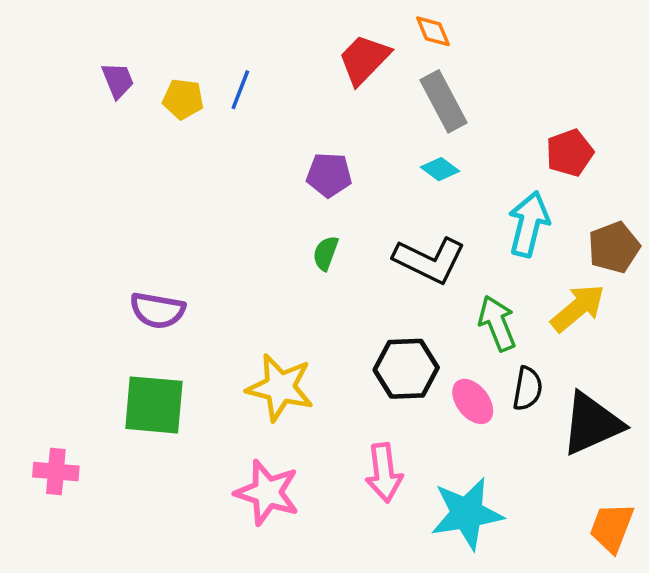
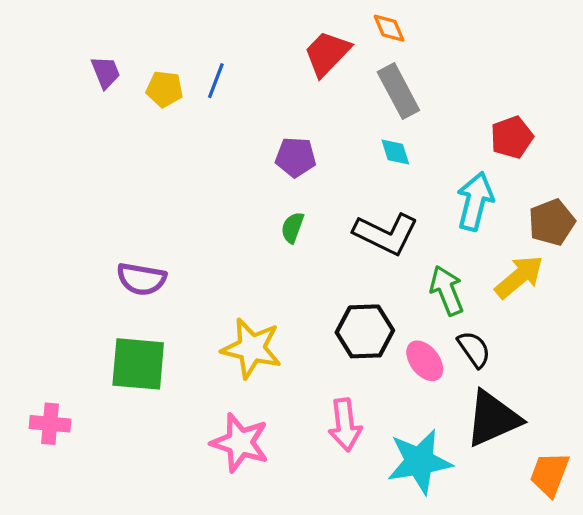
cyan diamond: (440, 169) -> (395, 152), turned 36
black semicircle: (528, 389) -> (474, 349), turned -45
black triangle: (592, 424) -> (493, 419), moved

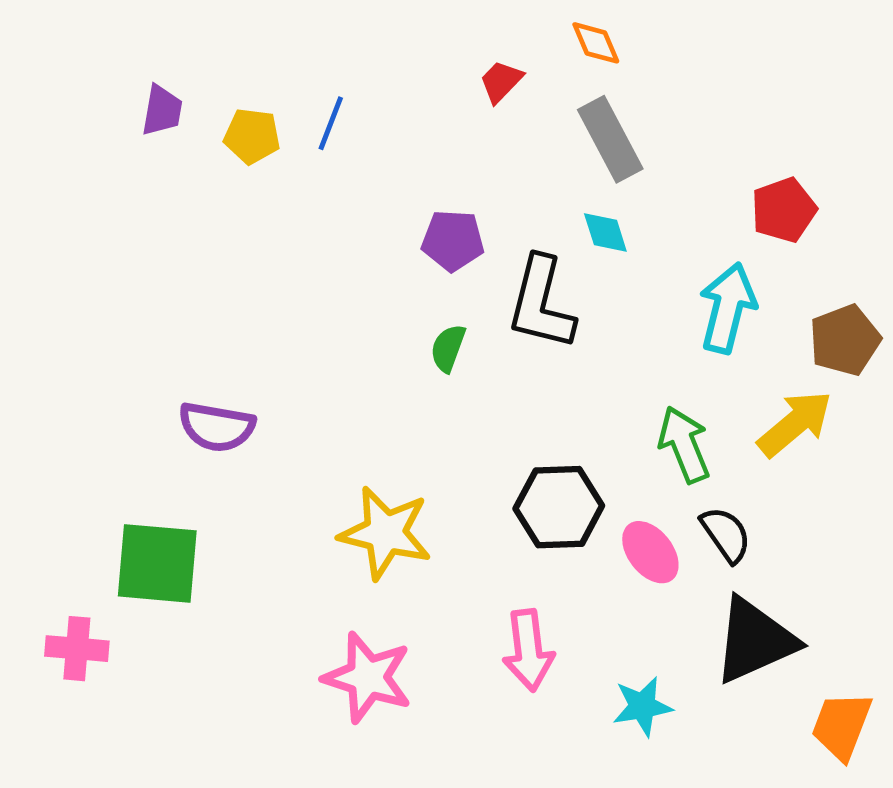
red trapezoid: (327, 53) -> (501, 81), size x0.6
purple trapezoid: (106, 72) -> (162, 110), turned 32
black L-shape: (386, 234) -> (541, 303), moved, turned 78
green square: (138, 364) -> (157, 563), moved
cyan star: (419, 462) -> (642, 706), size x0.6

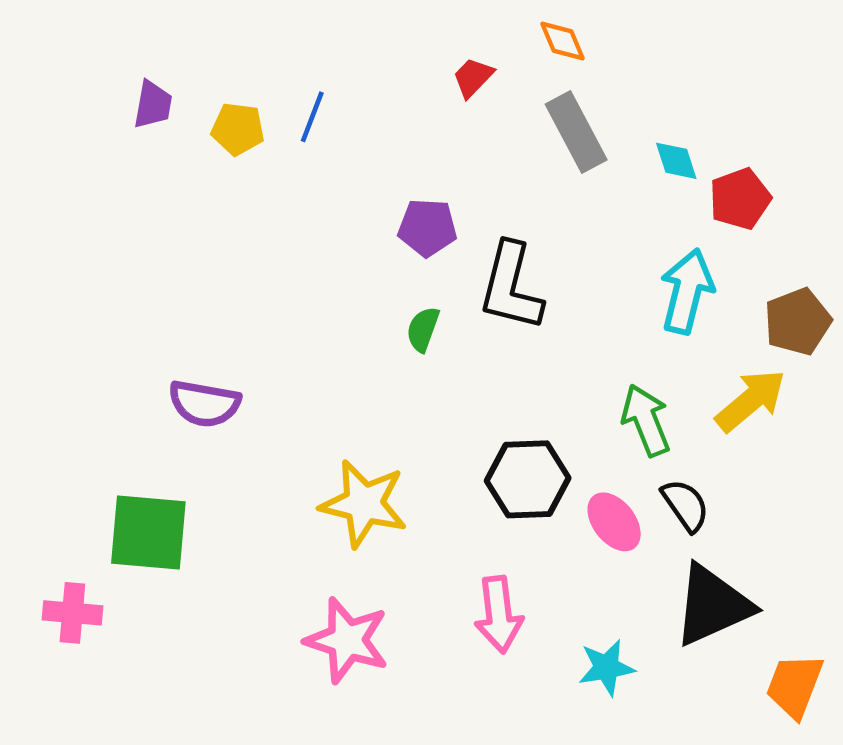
cyan diamond: (605, 232) -> (676, 161), moved

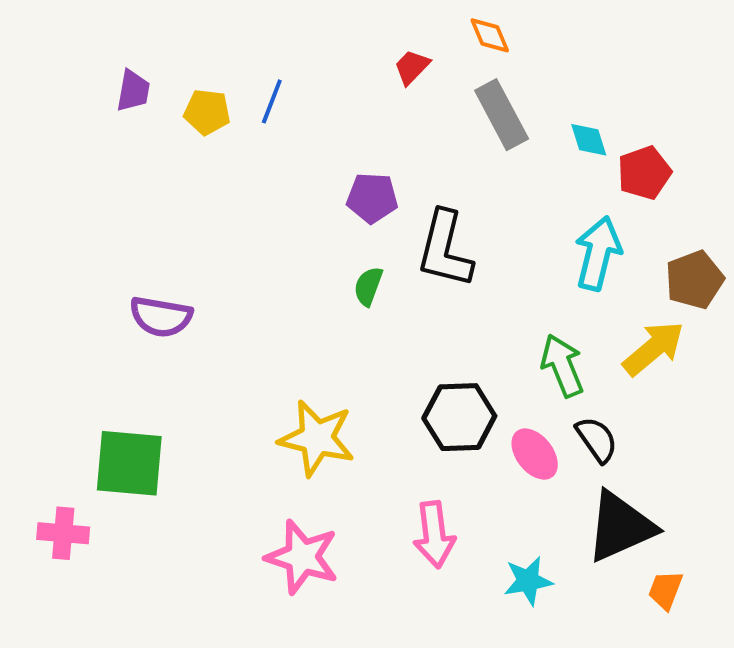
purple semicircle: (204, 404) -> (161, 317), moved
orange trapezoid: (795, 686) -> (665, 590), moved, size x0.7

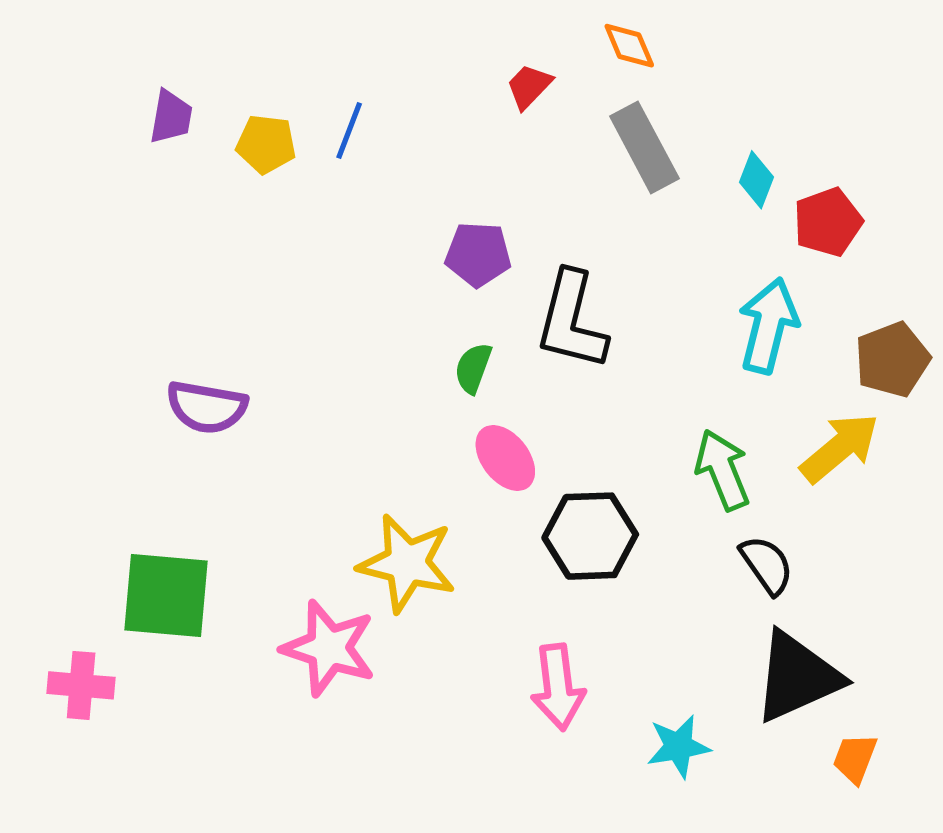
cyan diamond: (589, 140) -> (756, 180), turned 39
pink ellipse: (535, 454) -> (505, 458), moved
pink star: (302, 557) -> (329, 648), moved

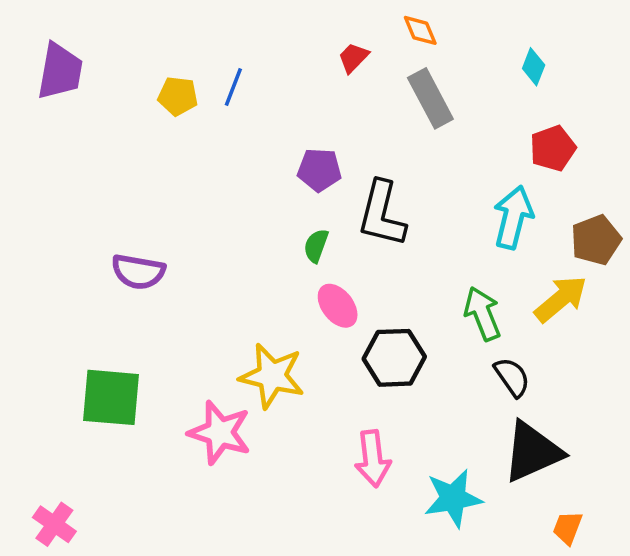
purple trapezoid: (171, 117) -> (60, 71), moved, size x1.6
cyan diamond: (756, 180) -> (534, 67), moved
pink cross: (81, 685) -> (54, 524), moved, turned 30
cyan star: (678, 746) -> (453, 498), size x1.4
orange trapezoid: (855, 758) -> (568, 528), moved

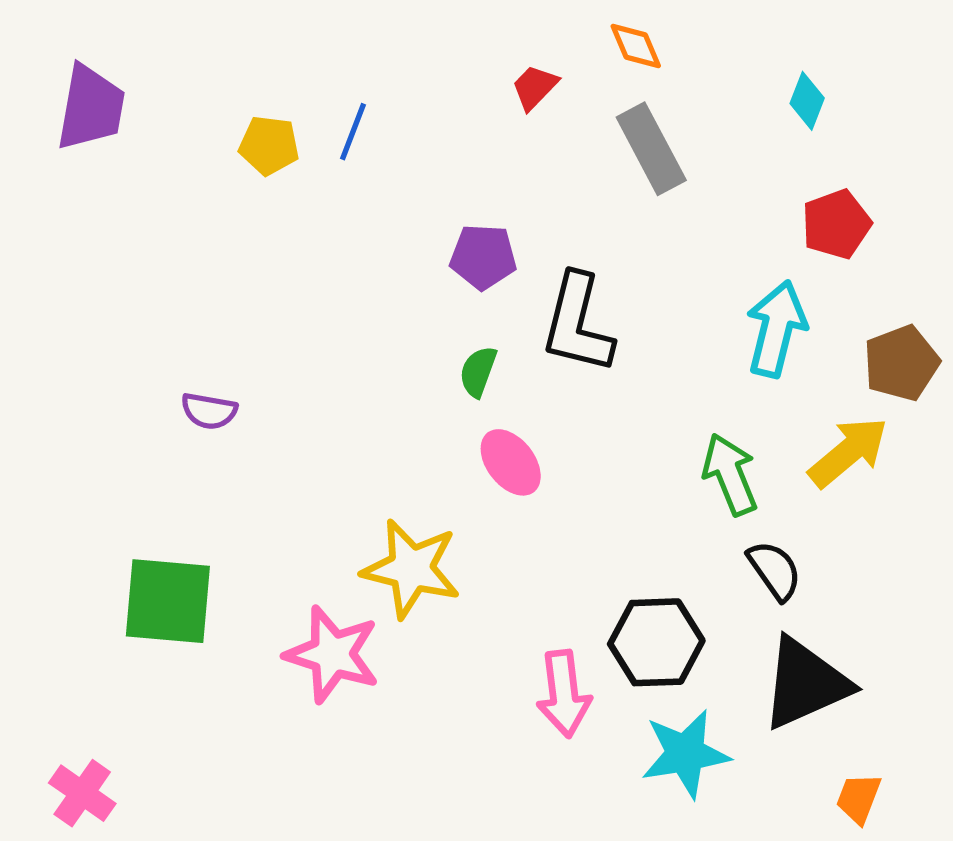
purple semicircle: (138, 272) -> (209, 411), size x0.7
black hexagon: (394, 358) -> (656, 642), moved

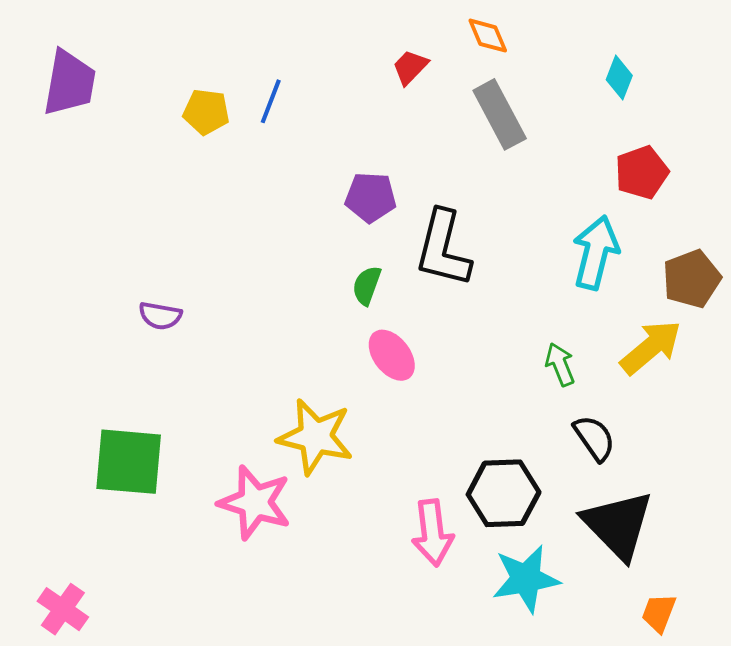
green arrow: (730, 474) -> (560, 364), size x0.7
black triangle: (805, 683) -> (618, 525), turned -50

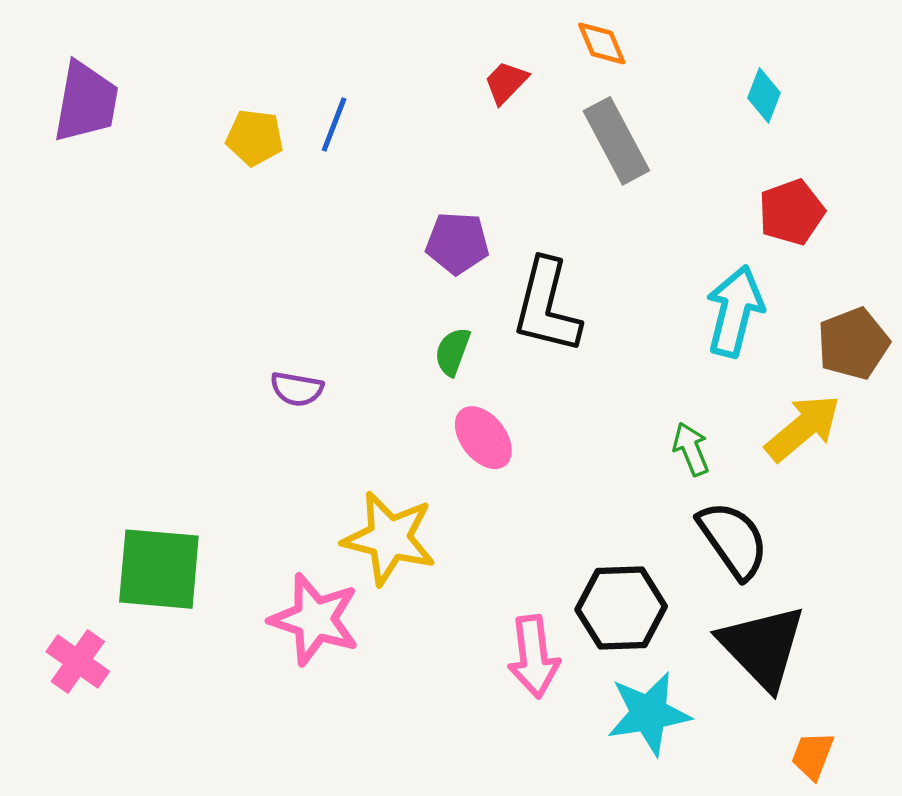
purple semicircle: (160, 316) -> (297, 389), moved
black semicircle: (594, 438) -> (733, 540), size x1.4
pink cross: (63, 609) -> (78, 662), moved

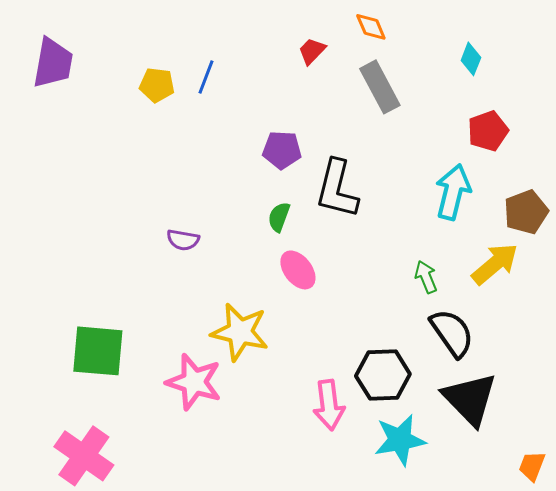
pink cross: (78, 662) -> (84, 456), moved, size x1.5
orange trapezoid: (813, 756) -> (532, 466), moved

